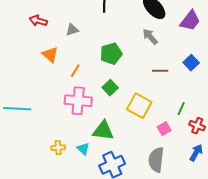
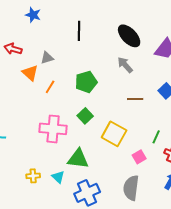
orange triangle: (50, 55) -> (30, 73), moved
orange line: (75, 71) -> (50, 87), moved

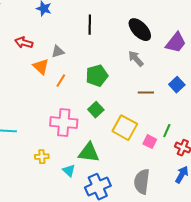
pink square: (139, 157) -> (150, 142), moved, turned -32
yellow cross: (33, 176) -> (42, 157), moved

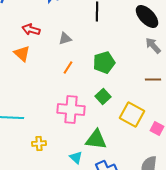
gray arrow: (136, 59) -> (153, 46), moved
orange triangle: (41, 67) -> (22, 54), moved
yellow cross: (42, 157) -> (39, 144), moved

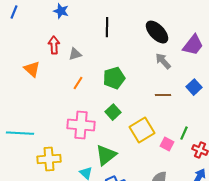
red arrow: (31, 30) -> (54, 45), moved, turned 72
yellow square: (132, 114) -> (142, 130), turned 30
green triangle: (96, 140) -> (106, 155), turned -45
yellow cross: (39, 144) -> (49, 159), size x1.6

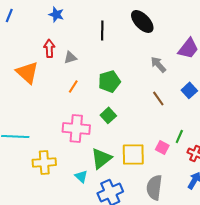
black ellipse: (157, 32) -> (142, 21), moved
orange triangle: (32, 69) -> (27, 72), size x1.4
brown line: (163, 95) -> (158, 98), turned 56
yellow square: (142, 130) -> (133, 154), moved, turned 30

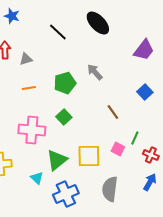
black line: (102, 30) -> (58, 32), turned -48
gray arrow: (158, 64) -> (95, 72), moved
orange line: (73, 86) -> (29, 88), turned 48
brown line: (158, 98) -> (113, 112), moved

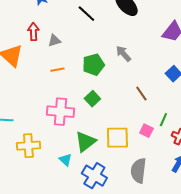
blue cross: (66, 194) -> (94, 176), turned -35

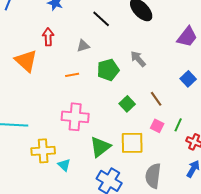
gray triangle: (54, 41) -> (83, 46), moved
green square: (92, 99) -> (127, 104), moved
pink square: (146, 131) -> (157, 126), moved
cyan triangle: (65, 160) -> (64, 165), moved

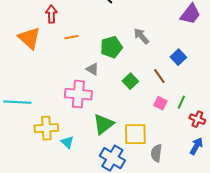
gray triangle: (83, 46) -> (92, 69), moved, turned 48
orange line: (72, 75) -> (71, 37), moved
blue square: (188, 79) -> (178, 57), moved
yellow square: (132, 143) -> (135, 134), moved
gray semicircle: (153, 176) -> (156, 153), size x0.7

